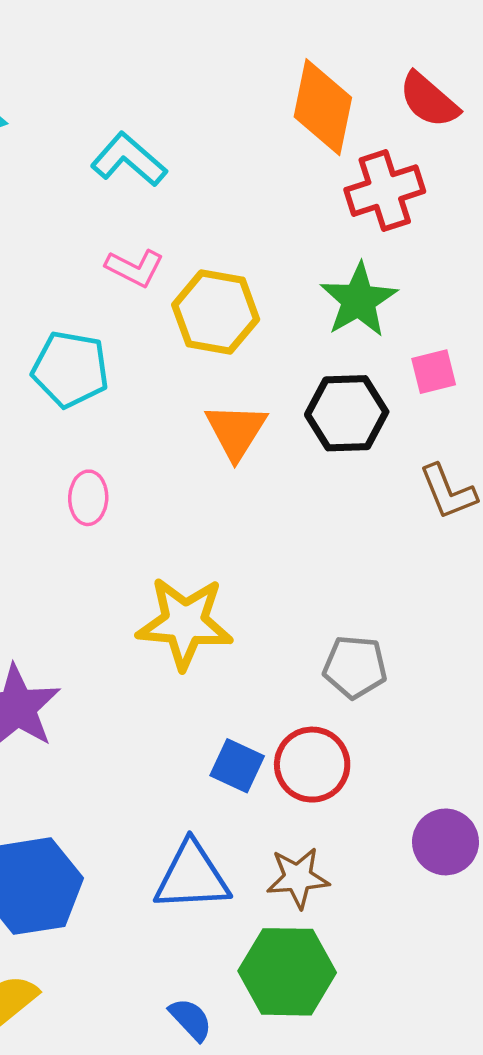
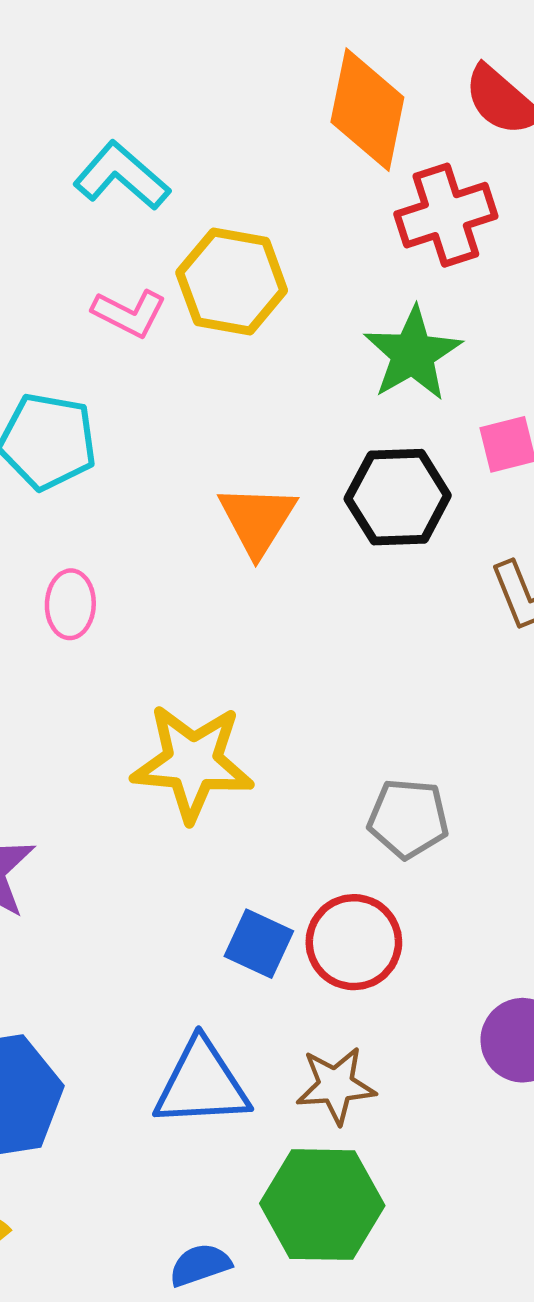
yellow hexagon: (216, 312) -> (232, 281), moved
blue semicircle: (191, 1019) -> (200, 1265), turned -66

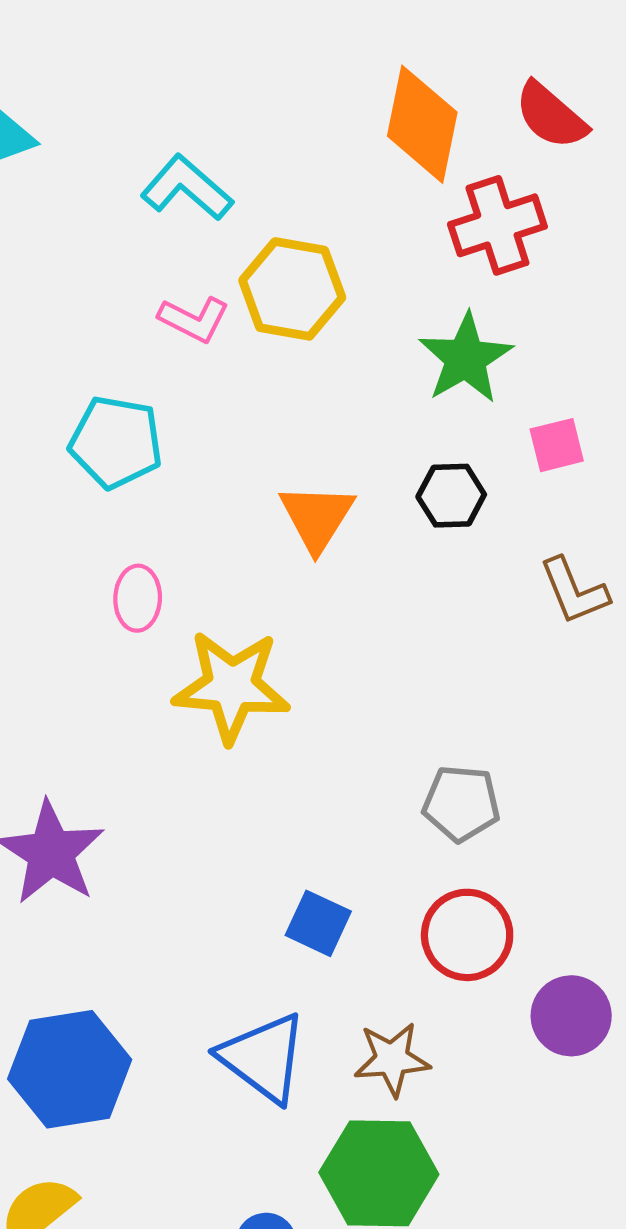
black hexagon: (398, 497) -> (451, 496), size x0.7
yellow star: (193, 763) -> (232, 686), moved
red circle: (354, 942) -> (467, 935), moved
blue triangle: (202, 1084) -> (263, 1058), turned 40

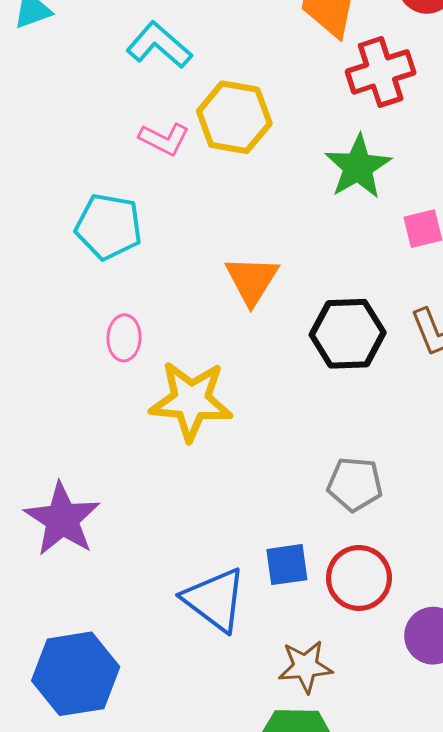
black hexagon: (451, 496) -> (348, 334), moved, size x1.5
blue square: (318, 923) -> (287, 565), moved, turned -33
blue triangle: (263, 1058) -> (215, 600), moved

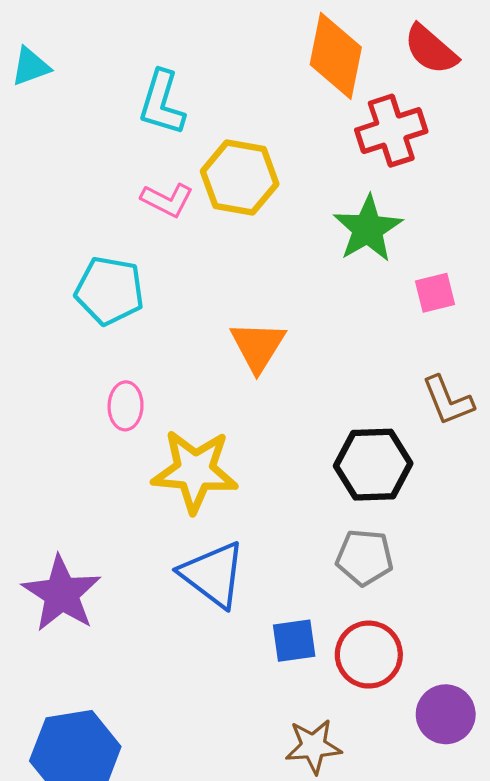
cyan L-shape: (159, 45) -> (162, 103), turned -114
black hexagon: (348, 334) -> (373, 465), moved
blue triangle: (215, 600) -> (213, 574), moved

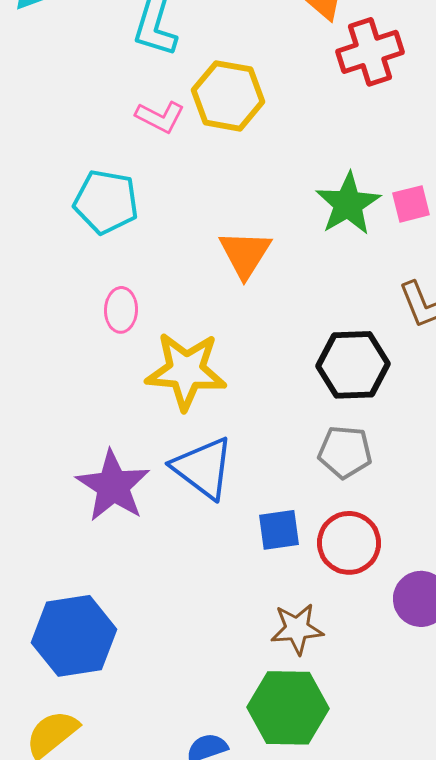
green star: (368, 229) -> (348, 204), moved
purple star: (62, 594) -> (113, 486), moved

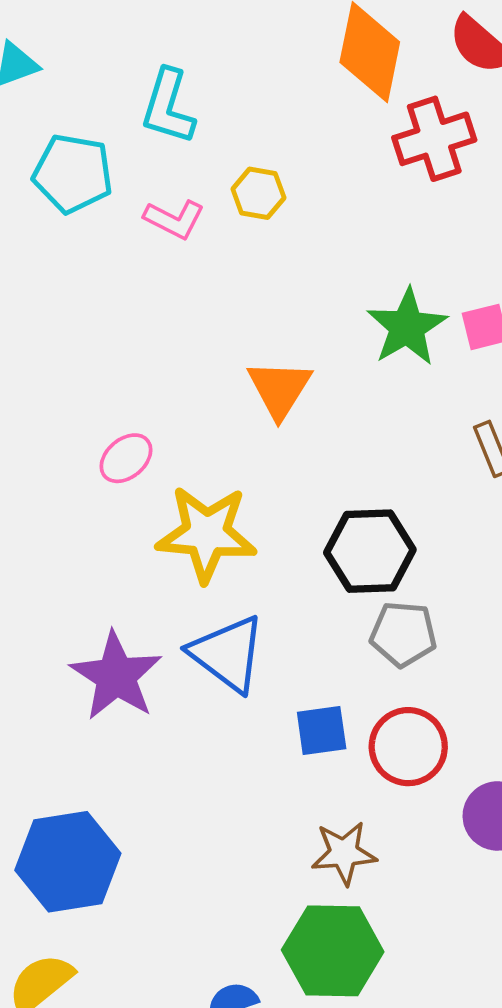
yellow hexagon: (228, 96) -> (258, 193), size x0.6
cyan pentagon: (106, 202) -> (73, 173), moved
pink ellipse: (121, 310) -> (126, 458), turned 48
black hexagon: (353, 365) -> (370, 551), moved

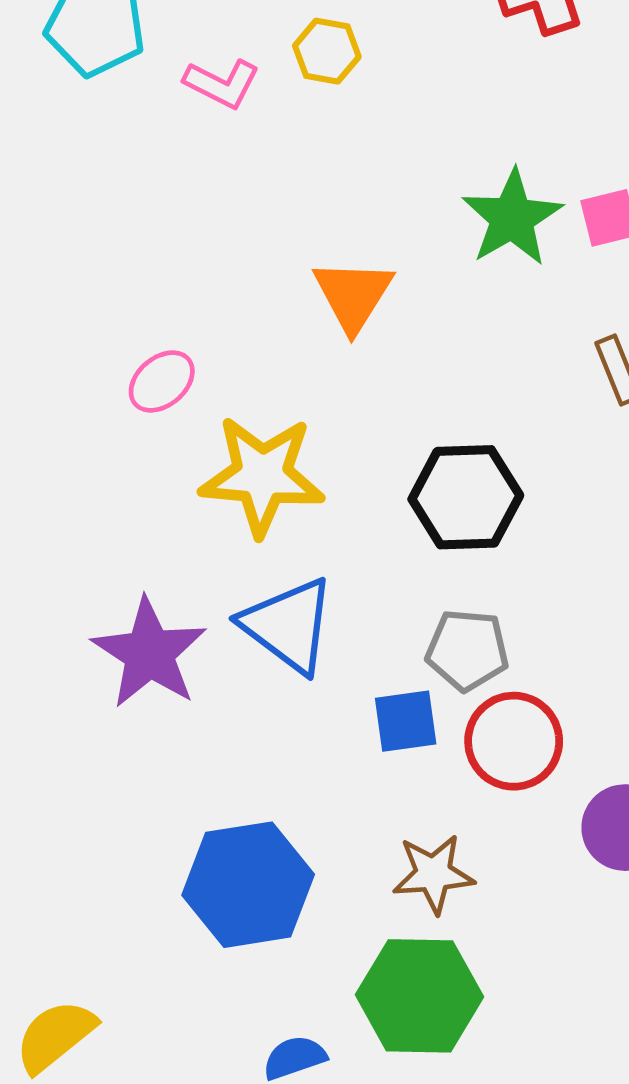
gray pentagon: (403, 634) -> (467, 650), moved
blue hexagon: (68, 862) -> (248, 885), moved

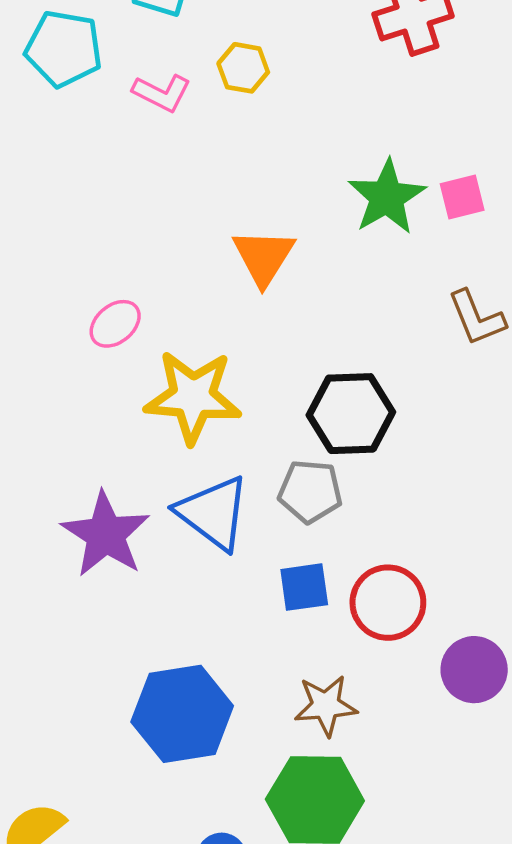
gray pentagon: (467, 650) -> (310, 491), moved

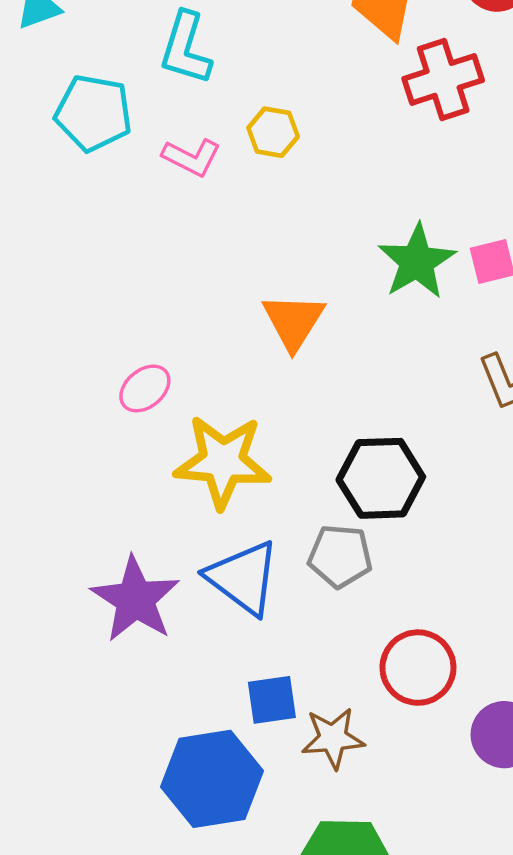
blue square: (304, 587) -> (272, 700), moved
brown star: (326, 706) -> (333, 738), moved

